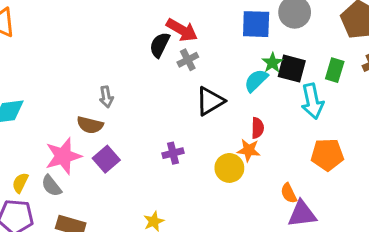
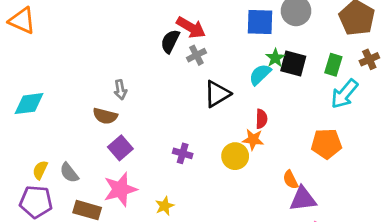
cyan arrow: (312, 101) -> (344, 94), moved, turned 52
purple cross: (173, 153) -> (183, 153), moved, turned 30
pink star: (63, 156) -> (120, 189), moved

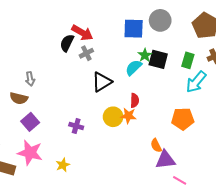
yellow circle: (235, 156) -> (113, 117), moved
pink star: (120, 189) -> (30, 153), turned 30

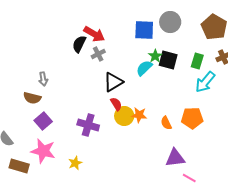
red semicircle: (135, 100) -> (116, 104), moved, turned -32
purple cross: (76, 126) -> (88, 125), size x1.5
orange semicircle: (156, 145) -> (166, 123), moved

